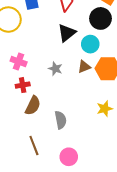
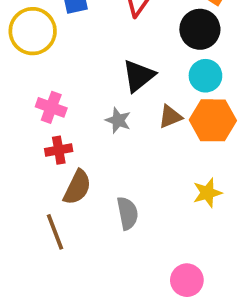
black triangle: (67, 33) -> (139, 76), moved
cyan circle: (90, 44) -> (205, 76), moved
brown line: (34, 146) -> (55, 232), moved
pink circle: (69, 157) -> (187, 280), moved

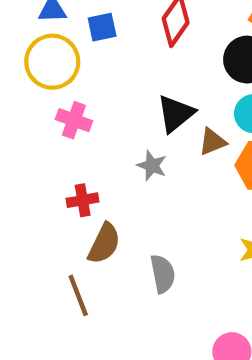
pink cross: (51, 107) -> (74, 120), moved
brown triangle: (170, 117) -> (212, 142), moved

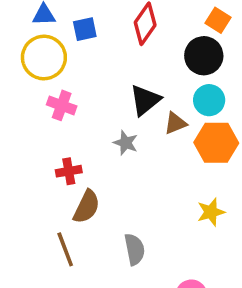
gray semicircle: (163, 274) -> (135, 249), moved

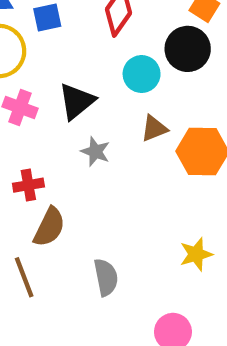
black triangle: (145, 100) -> (77, 101), moved
cyan circle: (209, 100) -> (142, 74), moved
yellow star: (211, 212) -> (196, 254), moved

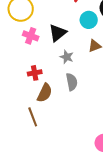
gray semicircle: (106, 277) -> (72, 82), moved

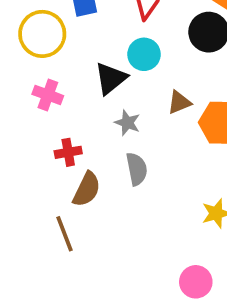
cyan circle: (89, 20) -> (144, 54), moved
pink cross: (31, 36) -> (48, 95), moved

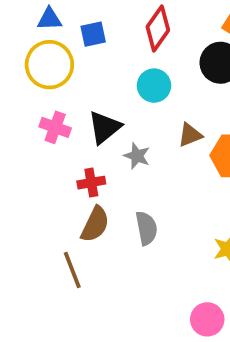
black triangle: (111, 78) -> (105, 127), moved
red cross: (68, 152) -> (91, 183), moved
gray semicircle: (137, 169) -> (146, 228), moved

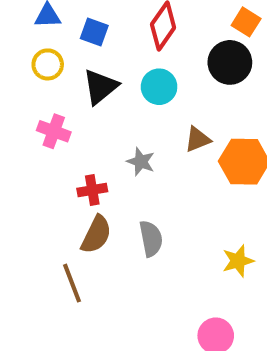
blue square: (93, 34) -> (94, 32), turned 32
yellow circle: (49, 65) -> (48, 64), size x0.6
black triangle: (105, 127) -> (100, 87), moved

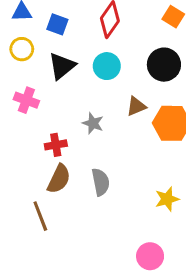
black circle: (230, 62) -> (164, 65), moved

